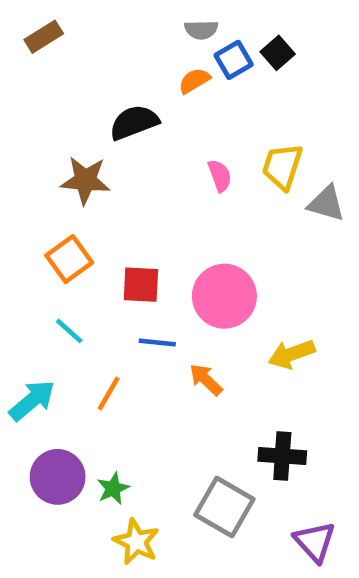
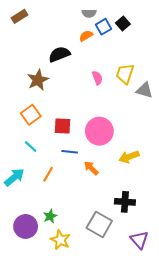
brown star: (85, 180) -> (38, 80), turned -30
purple circle: (58, 477) -> (26, 226), moved

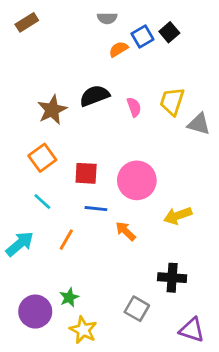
gray semicircle: (89, 13) -> (107, 18), moved
black semicircle: (59, 54) -> (95, 96), moved
gray square: (99, 224) -> (137, 309), size x0.7
purple triangle: (139, 240) -> (192, 330), turned -30

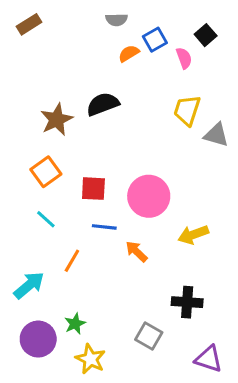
black square: (169, 32) -> (206, 35), moved
pink semicircle: (134, 107) -> (184, 58), moved
cyan arrow: (20, 244) -> (29, 285), moved

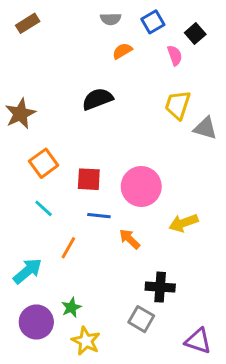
blue square: (155, 40) -> (153, 22), moved
brown star: (57, 119) -> (20, 114), moved
black cross: (187, 302) -> (160, 287), moved

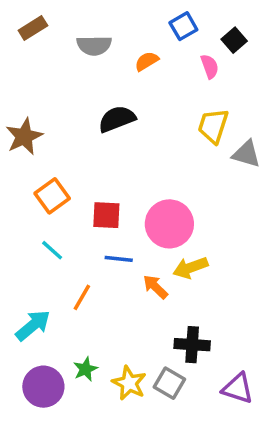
gray semicircle: (111, 19) -> (94, 45), moved, size x1.4
yellow arrow: (183, 223) -> (190, 268), moved
yellow star: (86, 341) -> (129, 383), moved
purple triangle: (198, 341) -> (238, 388), moved

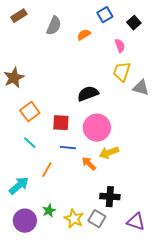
gray semicircle: (94, 45) -> (54, 26), turned -66
pink semicircle: (210, 66) -> (120, 46), moved
black semicircle: (117, 119) -> (88, 94), moved

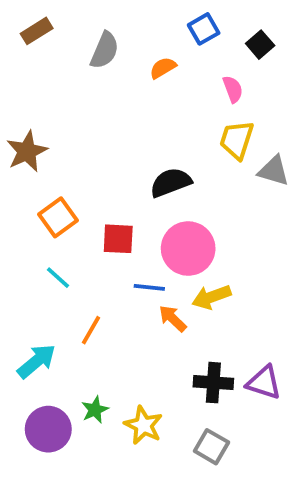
blue line: (68, 148) -> (149, 287), moved
gray square: (97, 219) -> (211, 447), moved
purple triangle: (136, 222) -> (264, 383), moved

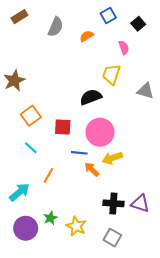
yellow trapezoid: (237, 140) -> (111, 74), moved

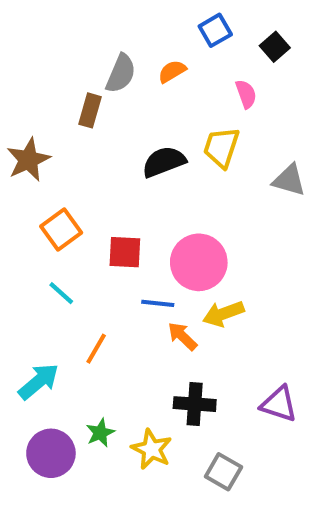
brown rectangle: (19, 17) -> (90, 110), moved, turned -42
gray semicircle: (56, 27) -> (121, 73), moved
black semicircle: (91, 97) -> (164, 162), moved
black cross: (113, 203) -> (195, 404), moved

